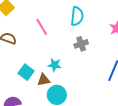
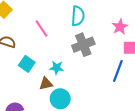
gray cross: (81, 44) -> (83, 45), size x1.5
cyan square: (26, 72) -> (27, 64), moved

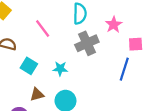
pink star: (120, 27) -> (114, 25), moved
brown triangle: (46, 84) -> (37, 94), moved

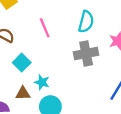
cyan star: (60, 69) -> (42, 82), moved

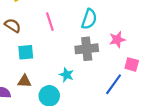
cyan square: (22, 63) -> (26, 52), turned 35
cyan star: (42, 82) -> (66, 75), moved

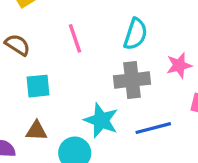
cyan star: (66, 75) -> (101, 120), size x1.5
blue line: (114, 84) -> (153, 128), moved, turned 40

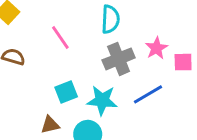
pink star: (179, 65) -> (156, 48), moved
cyan square: (38, 86) -> (66, 92), moved

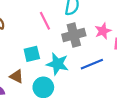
pink line: (60, 37) -> (45, 21), moved
brown triangle: (50, 125) -> (17, 76), turned 32

